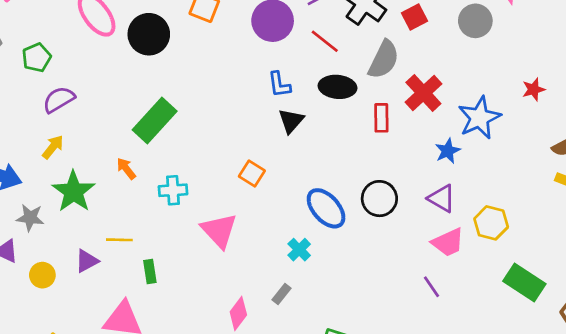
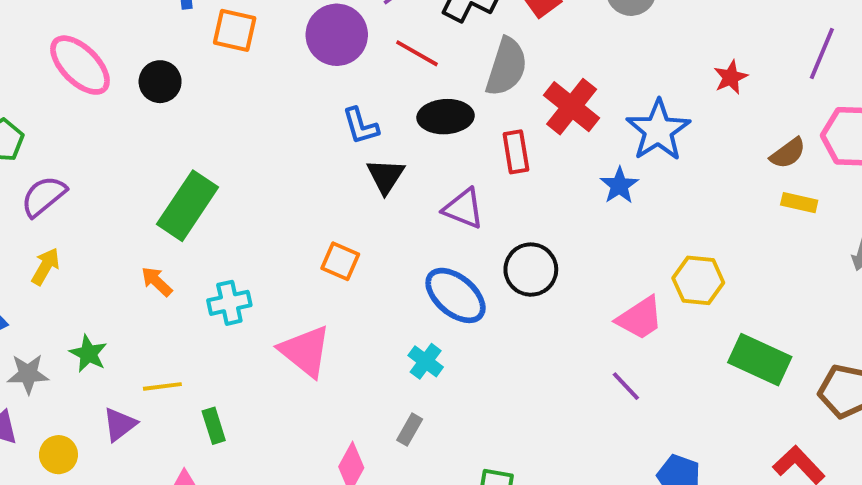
black circle: (149, 34) -> (160, 82), size x0.7
green star: (74, 192) -> (88, 354), moved, size x0.6
purple triangle: (442, 198) -> (463, 209), moved

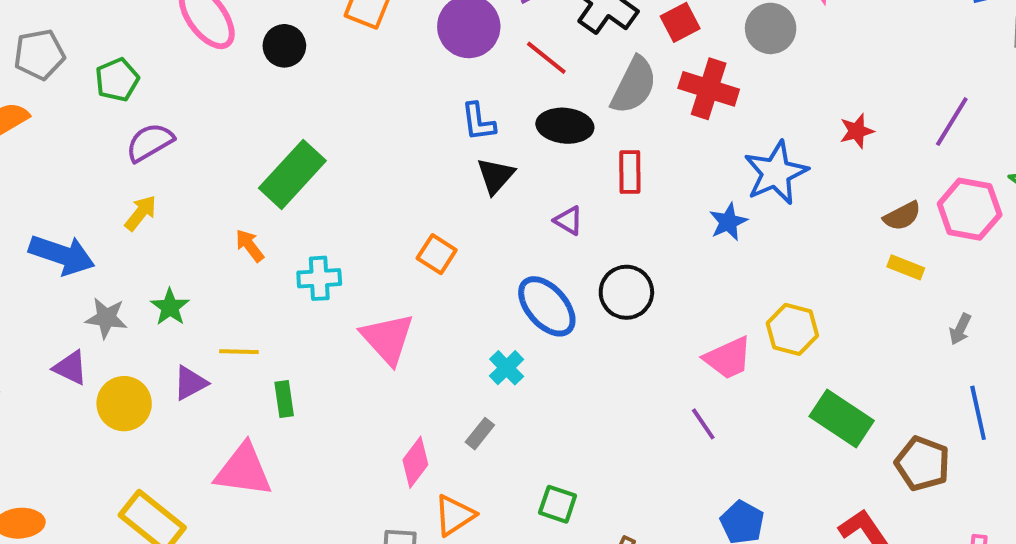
red cross: (572, 107) -> (709, 89), moved, turned -30
purple triangle: (463, 209) -> (568, 221), size x0.7
yellow circle: (58, 455) -> (124, 404), size x1.4

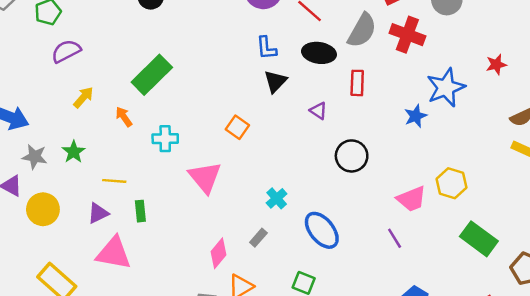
yellow arrow: (141, 213) -> (83, 97), moved
blue ellipse: (547, 306) -> (322, 230), moved
purple triangle: (190, 383) -> (98, 213), moved

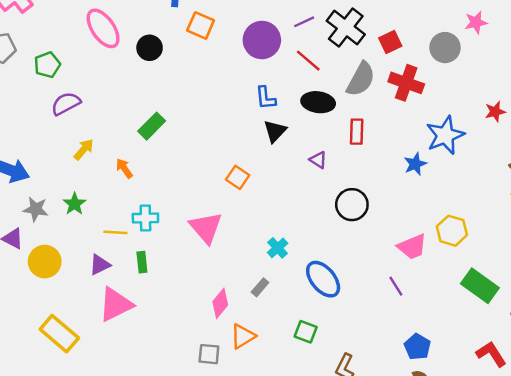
green rectangle: (152, 75) -> (152, 126), size x0.7
cyan cross: (165, 139) -> (145, 218), moved
pink triangle: (114, 253) -> (116, 304), turned -36

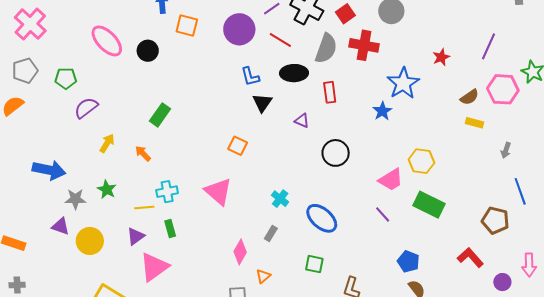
green pentagon: (47, 65) -> (66, 78), turned 30
green rectangle: (480, 286) -> (429, 205), moved
orange triangle: (243, 336) -> (263, 276), size x0.7

